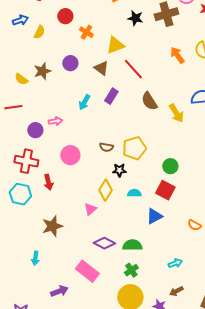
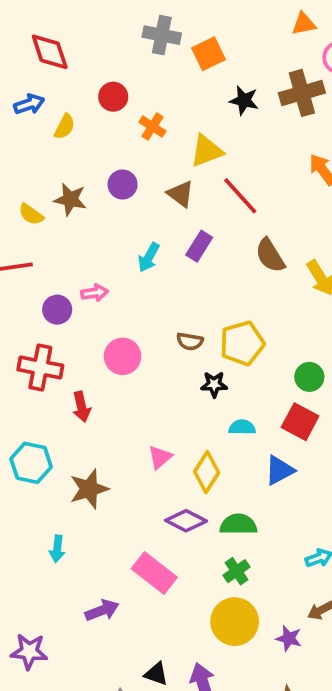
brown star: (42, 71) -> (70, 199), turned 30
yellow diamond: (105, 190) -> (207, 472), moved
cyan hexagon: (20, 194) -> (31, 463), moved

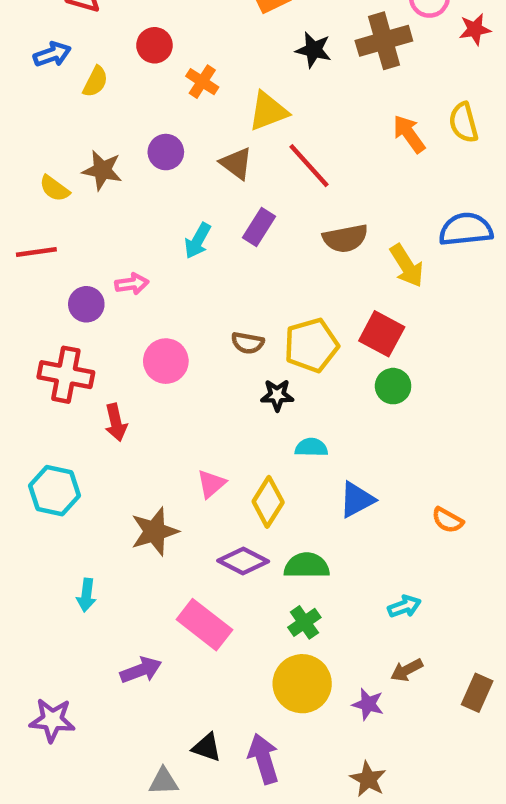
brown semicircle: (270, 255) -> (345, 238), turned -69
red square: (300, 422) -> (382, 334), moved
brown star: (89, 489) -> (154, 531), moved

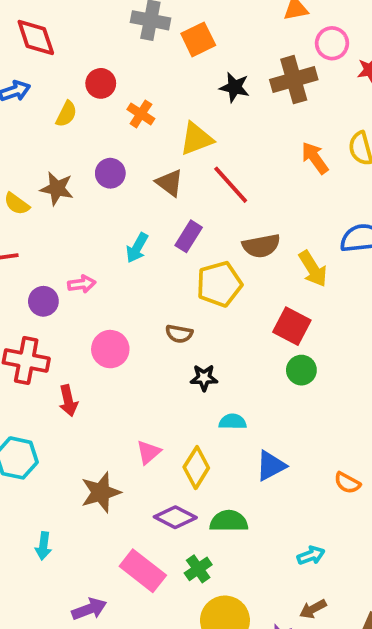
yellow semicircle: (95, 82) -> (66, 114), moved
yellow pentagon: (311, 345) -> (219, 284), moved
green cross: (304, 622) -> (198, 569), moved

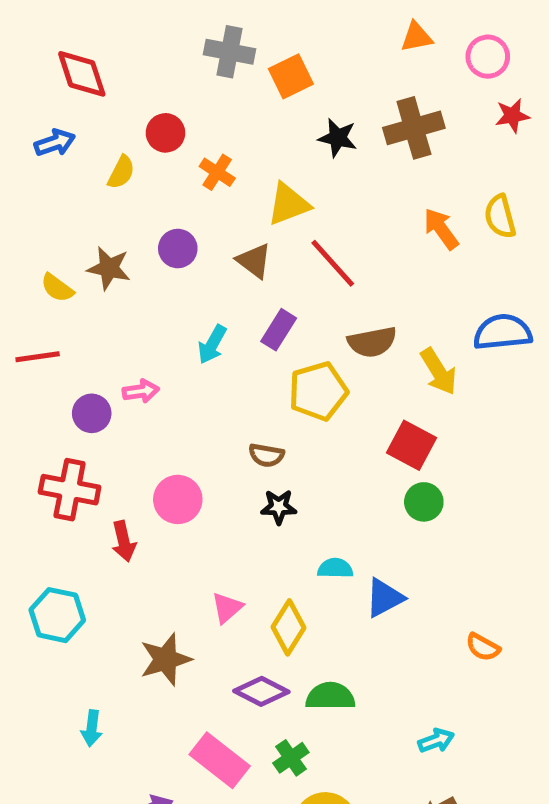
pink circle: (332, 43) -> (488, 57), moved
pink circle: (110, 349) -> (178, 499), moved
black star: (204, 378) -> (279, 507), moved
blue triangle: (271, 466) -> (384, 598), moved

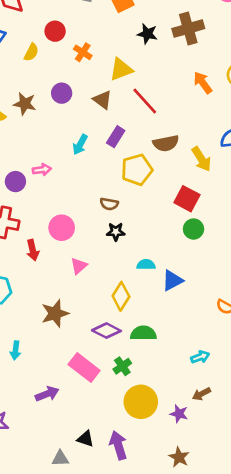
pink triangle: (227, 608) -> (79, 266), moved

